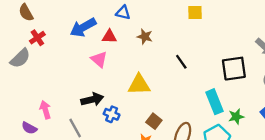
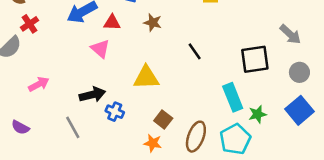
pink arrow: (45, 110) -> (39, 84), moved, turned 78

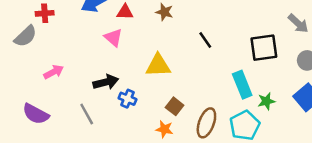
red cross: (30, 24) -> (45, 13), turned 30
purple semicircle: (20, 127) -> (36, 114), size x1.5

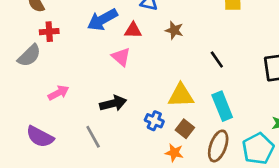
yellow triangle: (158, 66) -> (181, 95), moved
cyan rectangle: (242, 85) -> (222, 106), moved
blue cross: (127, 99) -> (154, 121), moved

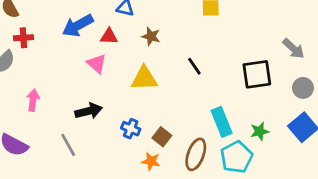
pink arrow: (59, 93) -> (33, 100), turned -54
yellow triangle: (181, 95) -> (144, 78), moved
cyan rectangle: (222, 106) -> (222, 122), moved

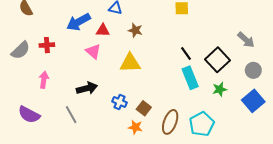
red cross: (23, 38) -> (47, 45), moved
black line: (194, 66) -> (186, 53), moved
black square: (257, 74) -> (218, 60), turned -35
cyan rectangle: (222, 122) -> (190, 78), moved
green star: (260, 131) -> (220, 89), moved

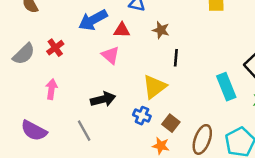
red cross: (47, 45) -> (55, 48), turned -32
black line: (186, 53) -> (176, 58), moved, turned 40
yellow triangle: (130, 63) -> (155, 87), moved, turned -35

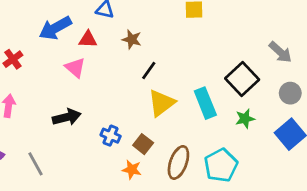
black line: (176, 58) -> (149, 70), turned 30
yellow triangle: (155, 87) -> (161, 103), moved
gray line: (84, 131) -> (36, 164), moved

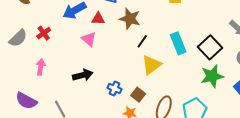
brown star: (132, 39) -> (130, 19), size x1.5
cyan rectangle: (205, 103) -> (178, 43), moved
green star: (245, 119) -> (212, 76), size x1.6

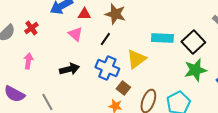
black line: (142, 41) -> (105, 39), moved
cyan rectangle: (178, 43) -> (162, 38), turned -65
blue cross: (115, 88) -> (107, 68), moved, size x1.6

